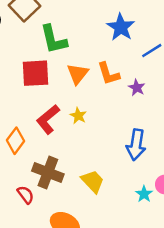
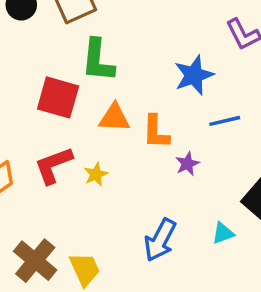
orange triangle: (78, 74) -> (114, 118), turned 35
brown cross: (48, 173) -> (35, 261), moved

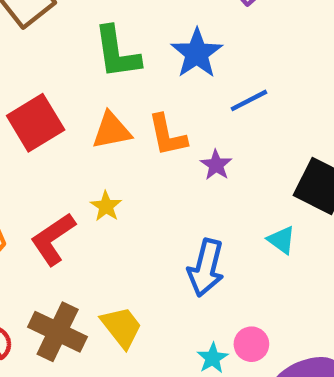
green L-shape: (98, 60) -> (117, 52), moved
red square: (58, 97) -> (36, 123), turned -33
red L-shape: (53, 165) -> (53, 239), moved
cyan triangle: (223, 233) -> (281, 240), turned -50

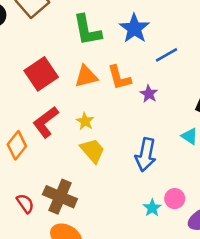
red L-shape: (53, 239) -> (46, 122), moved
yellow trapezoid: (122, 327) -> (93, 151), moved

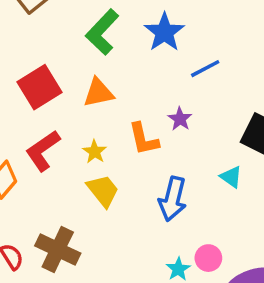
green L-shape: (87, 30) -> (102, 32), turned 52
orange L-shape: (119, 78) -> (144, 139), moved

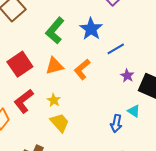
purple star: (180, 119) -> (127, 76), moved
orange L-shape: (144, 139) -> (82, 69), moved, turned 65
blue arrow: (173, 199) -> (116, 123), moved, size x0.7

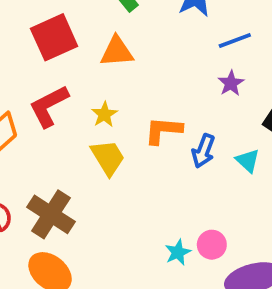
orange L-shape: (82, 69) -> (163, 130), moved, turned 35
purple star: (127, 76) -> (231, 83), moved
blue arrow: (116, 123) -> (203, 151), moved

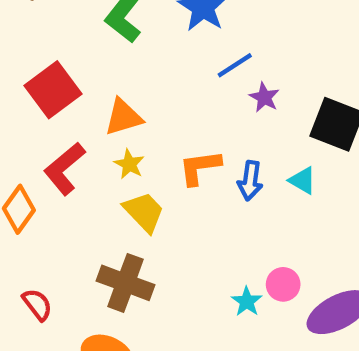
blue line: (235, 41) -> (235, 65), moved
orange triangle: (117, 52) -> (123, 117), moved
brown cross: (51, 214) -> (125, 283), moved

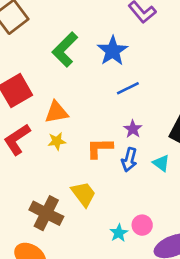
purple star: (264, 97) -> (133, 129), moved
yellow star: (129, 164) -> (57, 141), turned 30
yellow trapezoid: (144, 212) -> (84, 194), moved

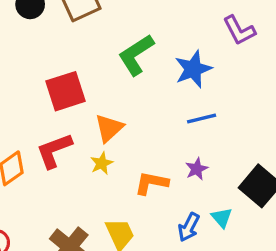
orange triangle: (56, 112) -> (109, 128), turned -45
yellow star: (57, 141) -> (102, 163), turned -30
blue arrow: (129, 160) -> (189, 227), moved

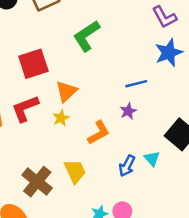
blue star: (193, 69) -> (169, 53), moved
purple star: (197, 169) -> (128, 111), moved
orange L-shape: (151, 183) -> (99, 133), turned 140

